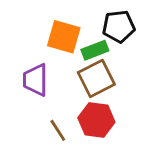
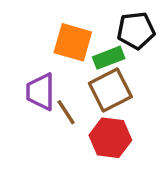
brown line: (58, 130) -> (66, 112), moved

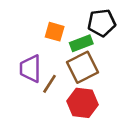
orange square: (73, 42) -> (55, 32), size x0.7
brown line: (66, 112) -> (49, 84), turned 66

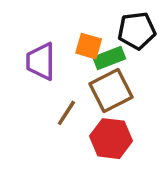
orange square: (55, 32) -> (89, 46), moved
purple trapezoid: (30, 69) -> (41, 61), moved

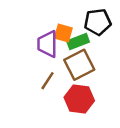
purple trapezoid: (41, 61) -> (47, 44), moved

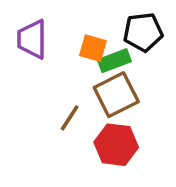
purple trapezoid: (47, 44) -> (32, 39), moved

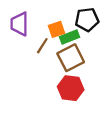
orange square: (93, 48) -> (56, 29), turned -35
brown line: (70, 118) -> (42, 46), moved

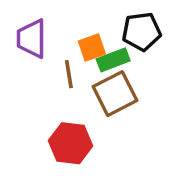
brown line: (42, 46) -> (69, 74), turned -42
red hexagon: (71, 88) -> (71, 143), moved

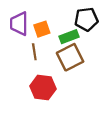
orange square: (92, 47) -> (42, 29), moved
brown line: (69, 74) -> (34, 52), moved

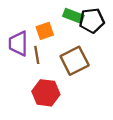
purple trapezoid: (19, 24) -> (18, 44), moved
green rectangle: (69, 37) -> (73, 16), moved, turned 42

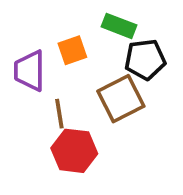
black pentagon: (92, 21) -> (145, 60), moved
brown line: (37, 55) -> (59, 114), moved

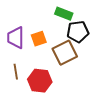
orange square: (72, 50) -> (39, 39), moved
brown line: (59, 114) -> (16, 72), moved

